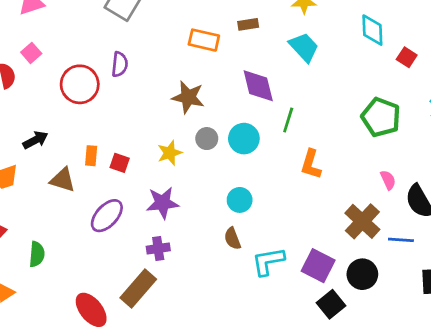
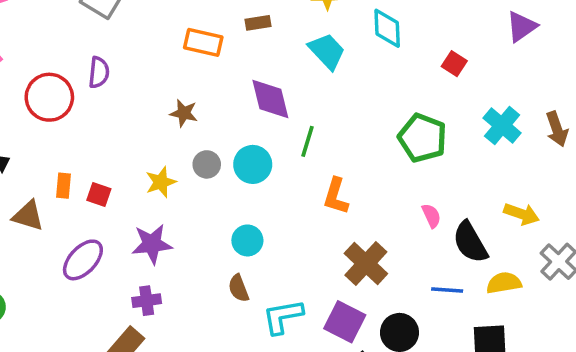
cyan diamond: (372, 30) -> (387, 28), moved
brown star: (188, 97) -> (184, 113), size x0.7
brown cross: (362, 221) -> (366, 263), moved

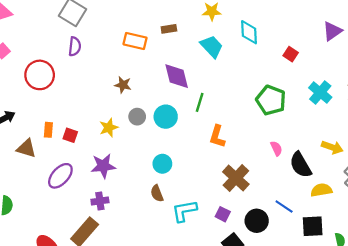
purple semicircle: (99, 72) -> (75, 46), moved
blue line: (447, 290) -> (284, 207), moved, turned 30
purple square: (345, 322) -> (223, 214), size x0.6

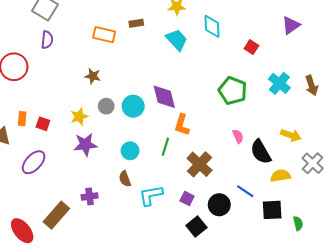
purple diamond: (177, 76) -> (164, 97), moved
green line: (200, 102) -> (165, 147), moved
purple star: (103, 166) -> (85, 145), moved
purple cross: (100, 201) -> (90, 196), moved

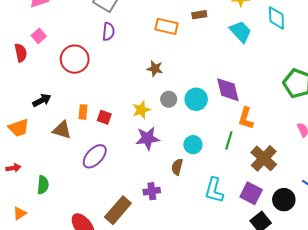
brown semicircle: (125, 179) -> (177, 167), moved, turned 35
cyan L-shape: (151, 195) -> (214, 190), turned -65
purple square: (187, 199) -> (251, 193), size x1.5

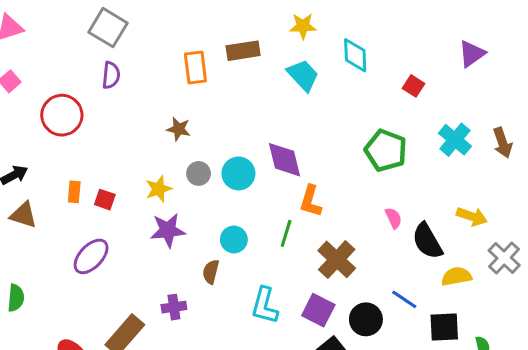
brown rectangle: (199, 15) -> (243, 51), size x1.5
orange rectangle: (167, 26) -> (195, 68), turned 70
brown triangle: (62, 130) -> (23, 215), moved

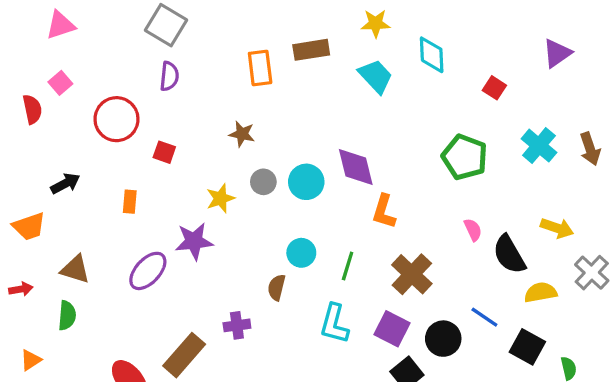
red square: (105, 200) -> (164, 152), moved
brown triangle: (23, 215) -> (75, 269), moved
purple star: (168, 230) -> (194, 241), moved
green line: (286, 233) -> (348, 266), moved
black square: (444, 327) -> (527, 347), turned 32

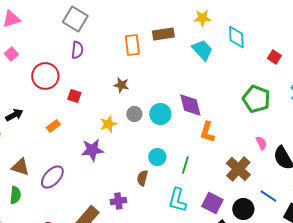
orange rectangle: (130, 202) -> (53, 126), turned 48
purple ellipse: (148, 271) -> (52, 177), moved
brown cross: (412, 274) -> (238, 169), moved

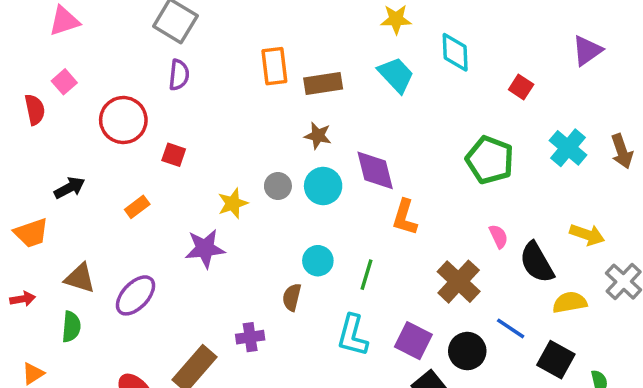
brown rectangle: (163, 34) -> (323, 84), moved
brown star: (121, 85) -> (318, 136), moved

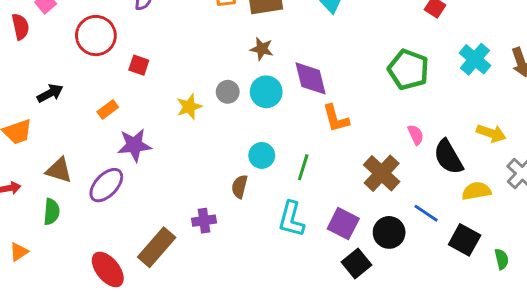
orange L-shape: (405, 217) -> (336, 118), turned -32
purple star: (205, 249) -> (134, 145), moved

